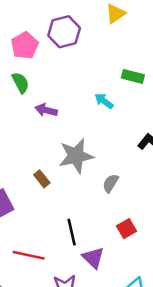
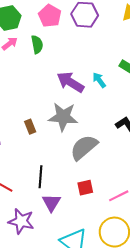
pink pentagon: (25, 45) -> (50, 16), turned -30
purple arrow: (46, 110) -> (70, 82), moved, size x1.5
gray semicircle: (111, 183) -> (84, 147), size x1.8

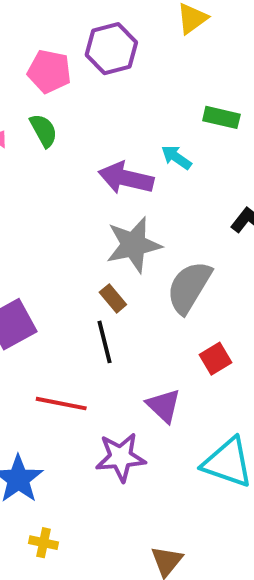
brown rectangle: (30, 127) -> (113, 298), moved
black line: (40, 177) -> (105, 342), moved

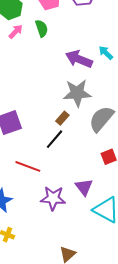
brown rectangle: (113, 298) -> (62, 118), turned 72
black line: (105, 342) -> (55, 139), turned 45
purple triangle: (164, 406) -> (84, 187), moved

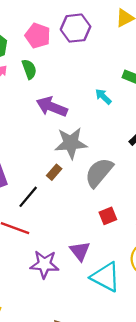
purple arrow: (79, 59) -> (52, 107), moved
black line: (55, 139) -> (28, 197), moved

